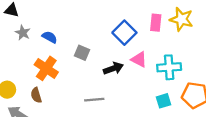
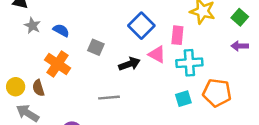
pink rectangle: (156, 23) -> (177, 35), moved
brown semicircle: (36, 95) -> (38, 88), moved

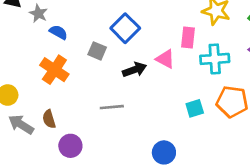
gray star: (32, 26) -> (38, 14), moved
blue square: (141, 26) -> (125, 28), moved
cyan cross: (189, 63) -> (215, 59), moved
brown semicircle: (38, 88) -> (49, 119), moved

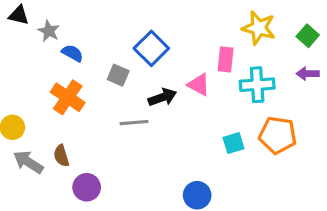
gray line: (112, 107) -> (134, 123), moved

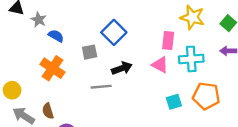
gray square: (118, 75) -> (90, 52), turned -35
pink triangle: (199, 85) -> (160, 65), moved

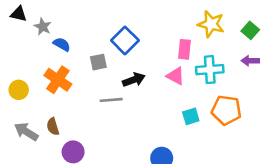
yellow circle: (12, 90) -> (19, 90), moved

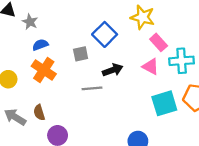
yellow star: (211, 24) -> (143, 17), moved
blue semicircle: (62, 44) -> (40, 45), moved, turned -49
pink rectangle: (184, 49) -> (159, 42), turned -48
cyan square: (191, 116) -> (164, 103), size x1.6

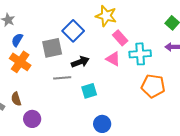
blue semicircle: (40, 45) -> (17, 40), turned -40
gray square: (81, 54) -> (52, 48), size x1.5
cyan square: (164, 103) -> (89, 91), moved, size x0.7

